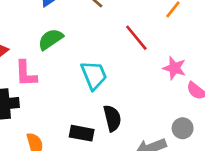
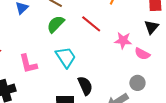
green semicircle: (51, 39) -> (56, 24), moved
pink L-shape: (26, 74) -> (28, 64), moved

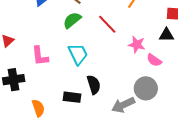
black triangle: (151, 27) -> (167, 35), turned 42
gray circle: (137, 83) -> (146, 88), size x1.5

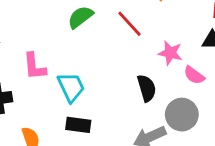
cyan trapezoid: (78, 54) -> (71, 87), moved
black semicircle: (94, 85) -> (147, 88), moved

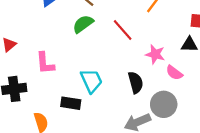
cyan trapezoid: (71, 87) -> (91, 81), moved
black rectangle: (78, 125) -> (71, 103), moved

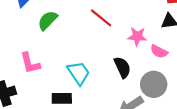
green semicircle: (83, 24) -> (48, 20), moved

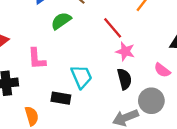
pink star: (137, 36) -> (125, 51), moved

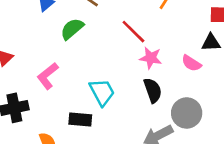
pink L-shape: (37, 59) -> (48, 76), turned 60
pink semicircle: (162, 70) -> (191, 63), moved

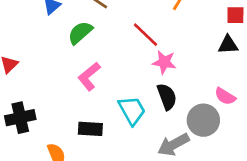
pink semicircle: (191, 63) -> (225, 96), moved
pink L-shape: (48, 76) -> (89, 76), moved
cyan trapezoid: (102, 92) -> (132, 110), moved

